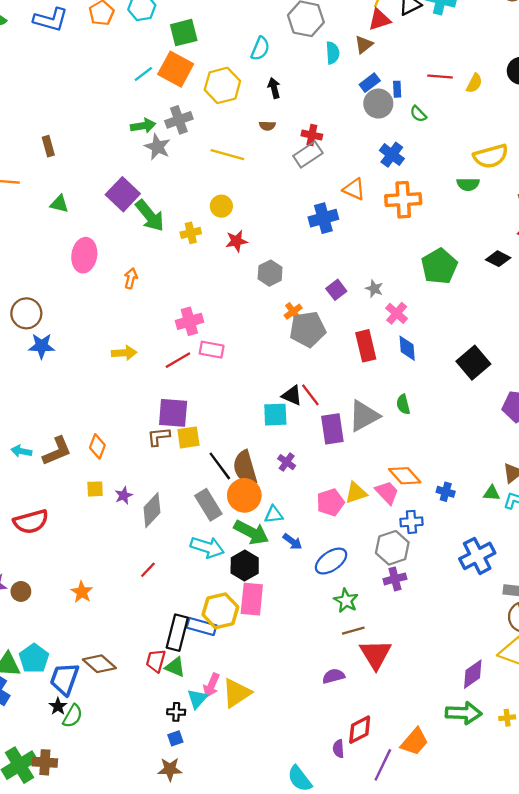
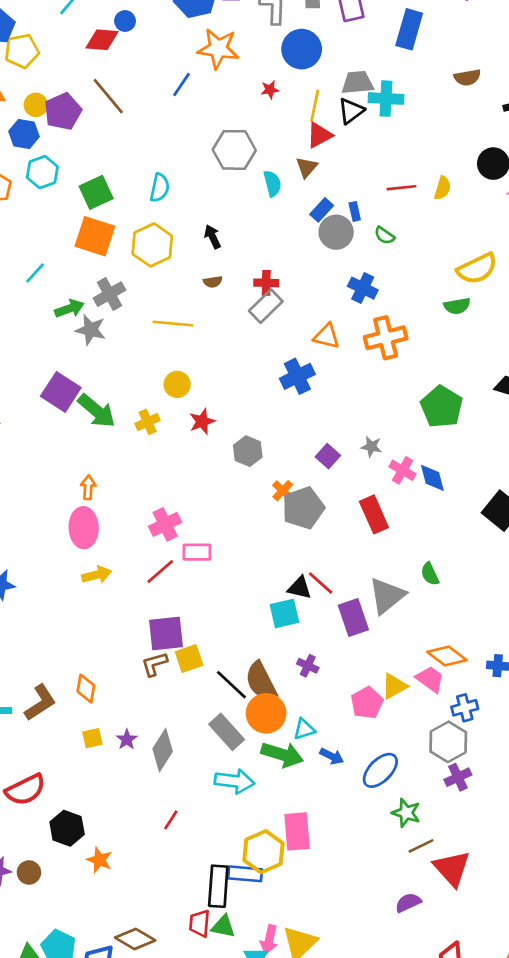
cyan semicircle: (260, 49) -> (160, 188), moved
cyan line: (143, 74) -> (35, 273), moved
pink ellipse: (84, 255) -> (84, 528), moved
blue diamond: (407, 348) -> (432, 478), moved
black hexagon: (245, 566) -> (67, 828), moved

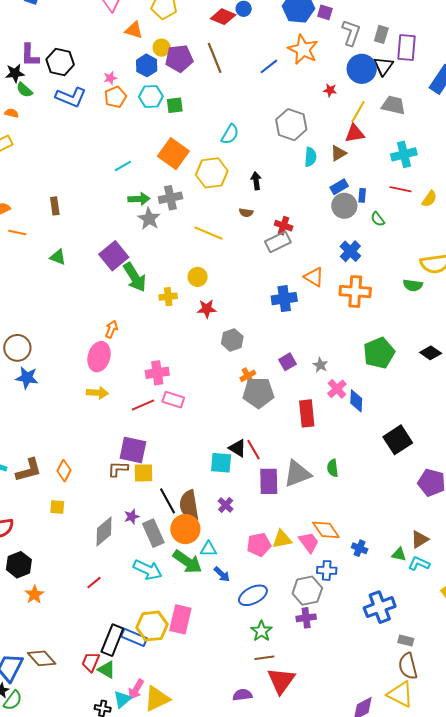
cyan cross: (386, 99) -> (404, 154), moved, turned -35
black triangle: (351, 111) -> (383, 66), moved, turned -35
green square: (96, 192) -> (175, 105), moved, size x0.7
purple star: (127, 739) -> (132, 517), moved

